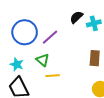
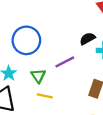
purple line: (50, 37) -> (65, 62), moved

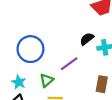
green triangle: (38, 76) -> (47, 80), turned 32

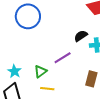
blue circle: (30, 49) -> (28, 16), moved

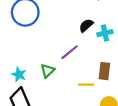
yellow line: (47, 89) -> (86, 85), moved

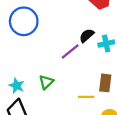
purple line: (70, 52) -> (70, 51), moved

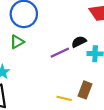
green triangle: (46, 82) -> (17, 42), moved

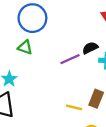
green triangle: (17, 42) -> (25, 47), turned 48

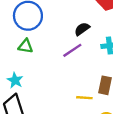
black semicircle: (90, 48) -> (82, 29), moved

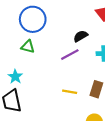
yellow line: (84, 98) -> (70, 92), moved

